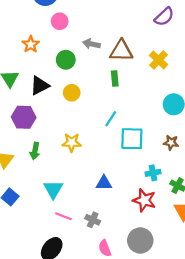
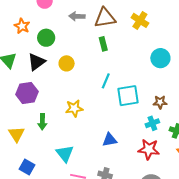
green circle: (66, 60) -> (46, 38), moved
brown star: (171, 143) -> (160, 102), moved

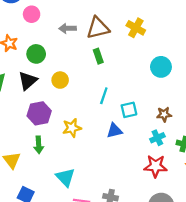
purple hexagon: (27, 93) -> (39, 113), moved
cyan square: (128, 96) -> (129, 110), size x0.7
blue triangle: (110, 140) -> (114, 131), moved

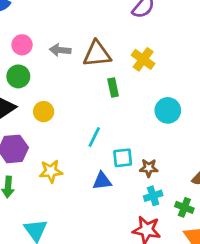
pink circle: (32, 14) -> (22, 45), moved
green rectangle: (98, 56) -> (113, 87), moved
brown star: (164, 114) -> (149, 168), moved

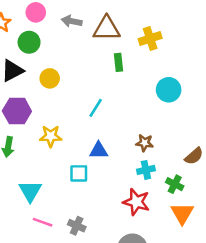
yellow cross: (143, 59) -> (150, 38), turned 30
cyan square: (123, 158) -> (79, 173), moved

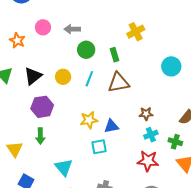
brown triangle: (107, 29) -> (119, 83), moved
green circle: (29, 42) -> (86, 50), moved
cyan circle: (169, 90) -> (171, 66), moved
cyan line: (96, 108) -> (89, 79), moved
yellow star: (51, 136) -> (89, 120), moved

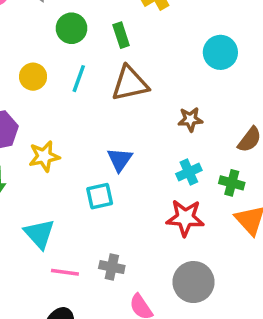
brown star: (146, 114) -> (190, 119), moved
yellow star: (89, 120) -> (44, 156), moved
blue triangle: (111, 126) -> (120, 160), turned -42

